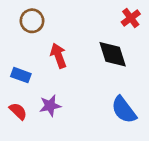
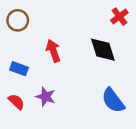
brown circle: (32, 21) -> (18, 20), moved
purple star: (50, 106) -> (46, 97), turned 30

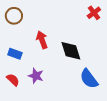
black diamond: (103, 50) -> (71, 51), moved

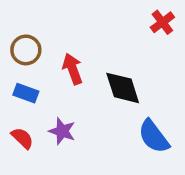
brown circle: (14, 16) -> (26, 50), moved

